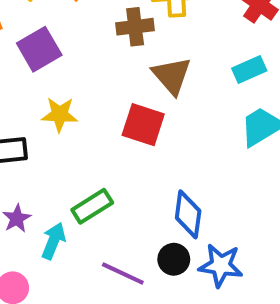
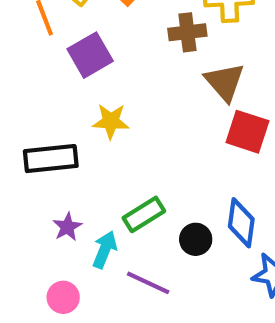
red square: (143, 125) -> (247, 132), moved
black circle: (174, 259) -> (196, 239), moved
purple line: (123, 274) -> (148, 283), moved

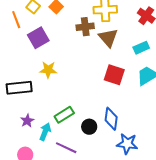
brown triangle: (225, 82) -> (108, 38), moved

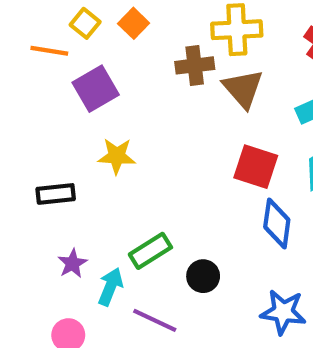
orange line: (16, 20) -> (49, 51), turned -60
black rectangle: (19, 88) -> (56, 194), size x0.7
blue diamond: (111, 119) -> (277, 223), moved

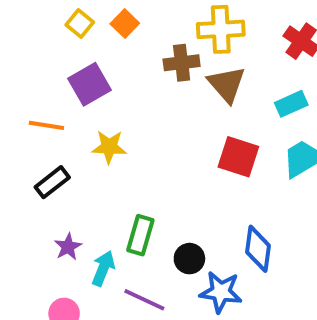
orange line: (49, 51) -> (46, 125), moved
black rectangle: (56, 194) -> (52, 182), turned -32
blue diamond: (277, 223) -> (258, 249), moved
green rectangle: (150, 251) -> (140, 235), turned -42
blue star: (283, 312) -> (221, 292), moved

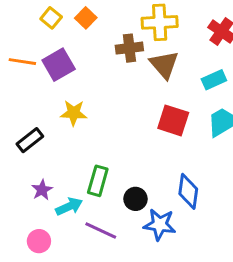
orange line: (46, 125) -> (22, 62), moved
cyan arrow: (103, 268) -> (69, 206), turned 44

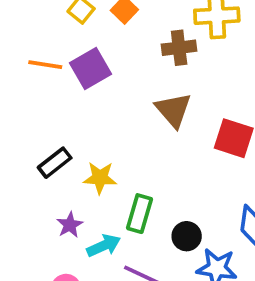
brown triangle: (164, 65) -> (173, 110), moved
yellow star: (74, 113) -> (100, 178), moved

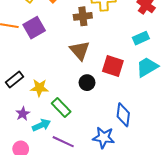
green rectangle: (139, 214) -> (61, 107), turned -60
black circle: (187, 236) -> (87, 83), moved

